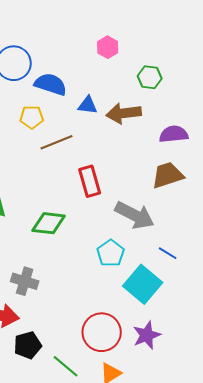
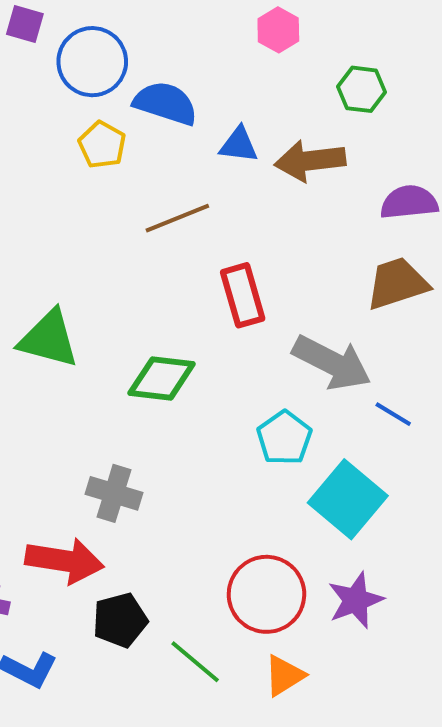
yellow pentagon: (32, 117) -> (102, 145), moved, turned 30
blue line: (168, 253) -> (393, 414), moved

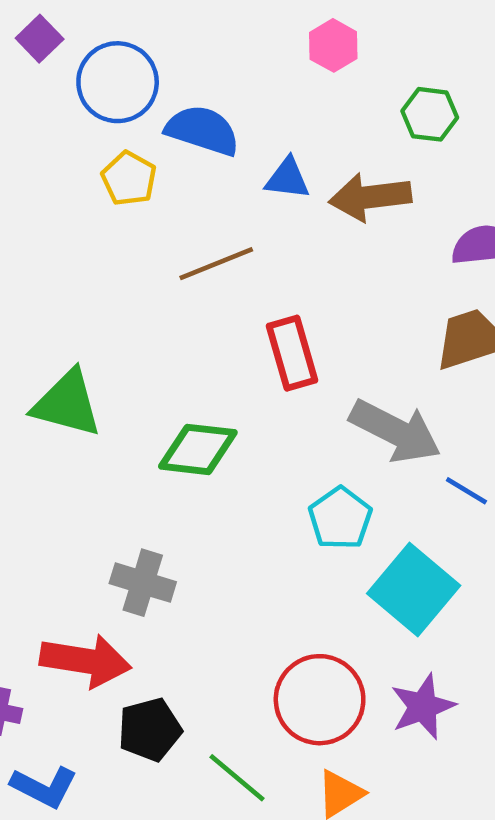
purple square: (25, 24) -> (40, 39), turned 30

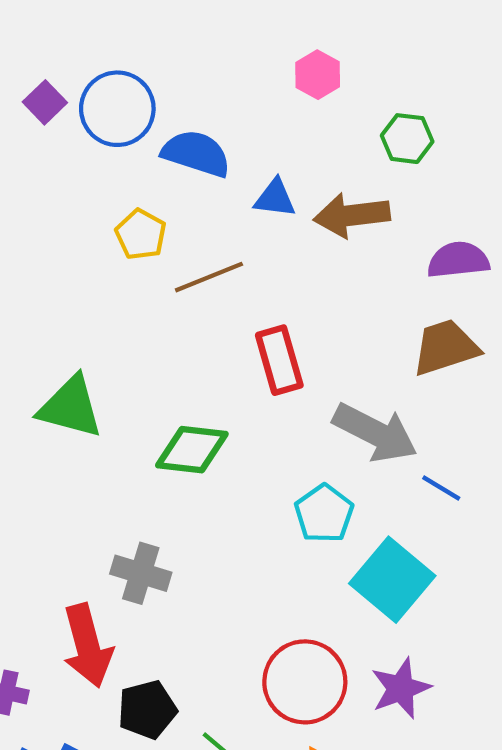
purple square: (40, 39) -> (45, 102), moved
yellow pentagon: (129, 179) -> (141, 234), moved
red arrow: (85, 661) -> (88, 646), turned 66

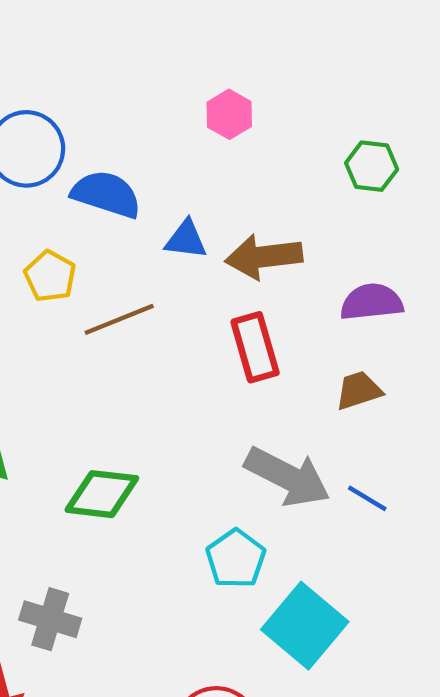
green hexagon: (407, 139) -> (372, 166), moved
brown trapezoid: (445, 347) -> (359, 390), size x0.7
red rectangle: (279, 360) -> (255, 347), moved
blue line: (441, 488) -> (367, 498), moved

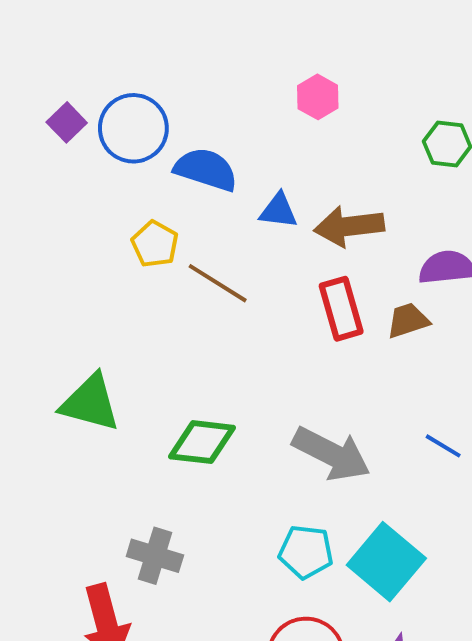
brown line: (119, 319) -> (218, 283), turned 54
brown trapezoid: (359, 390) -> (408, 320), moved
gray arrow: (287, 477) -> (331, 454), moved
cyan pentagon: (236, 559) -> (306, 552), moved, turned -30

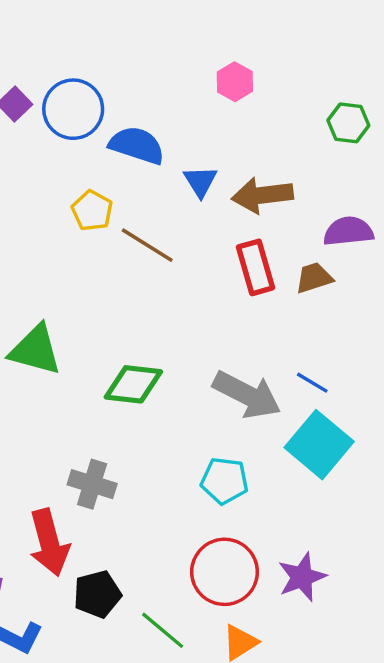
blue triangle: (278, 211) -> (200, 181), turned 51
blue line: (443, 446) -> (312, 383), moved
cyan square: (386, 562) -> (319, 445), moved

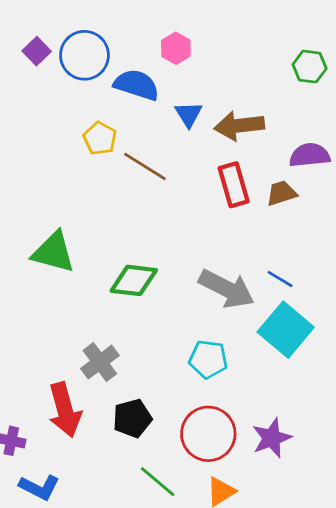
pink hexagon: (235, 82) -> (176, 48), moved
gray cross: (92, 484) -> (100, 362), turned 36
black pentagon: (97, 594) -> (132, 418), moved

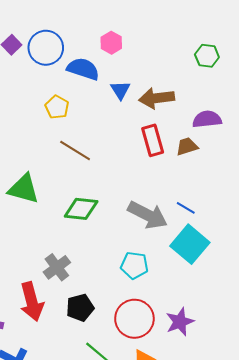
brown line: (145, 166) -> (75, 150), moved

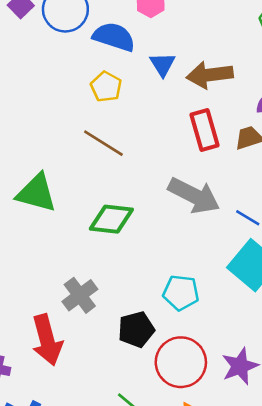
yellow pentagon: (57, 107) -> (106, 87), moved
gray arrow: (148, 215) -> (194, 196), moved
black pentagon: (80, 308) -> (136, 329), moved

